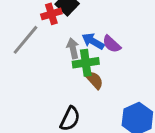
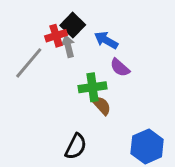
blue arrow: (93, 41) -> (106, 40), moved
gray arrow: (73, 48) -> (68, 46), moved

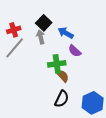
red cross: (56, 36) -> (14, 30), moved
black semicircle: (76, 146) -> (62, 99), moved

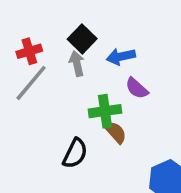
blue arrow: (66, 33) -> (121, 57), turned -42
black semicircle: (62, 99) -> (75, 153), moved

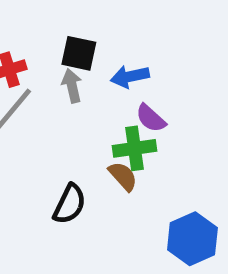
black square: (82, 39) -> (79, 53), turned -32
green cross: (105, 111) -> (135, 148), moved

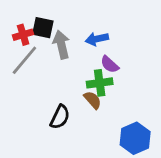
black square: (79, 53) -> (43, 28), moved
gray arrow: (72, 86) -> (61, 45), size x1.4

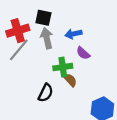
black square: (43, 28) -> (43, 18), moved
red cross: (23, 35) -> (18, 31), size x1.5
green cross: (100, 83) -> (63, 67), moved

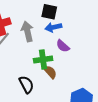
black square: (43, 18) -> (49, 12), moved
black semicircle: (46, 93) -> (26, 84), turned -54

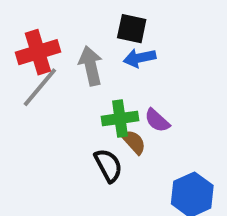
purple semicircle: (63, 46) -> (157, 120), moved
black semicircle: (26, 84) -> (108, 165), moved

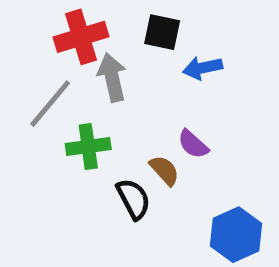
red cross: (38, 52) -> (81, 37), moved
blue arrow: (140, 58) -> (203, 68), moved
green cross: (120, 119) -> (88, 146), moved

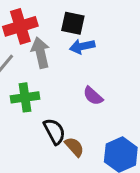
blue arrow: (203, 68) -> (82, 46), moved
brown semicircle: (164, 170) -> (74, 147), moved

